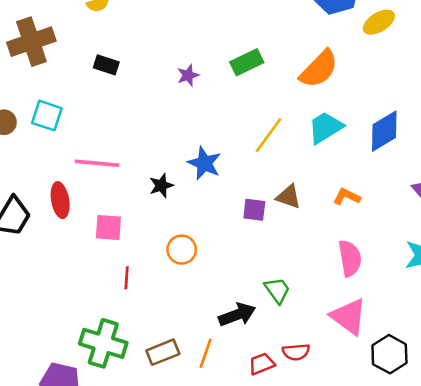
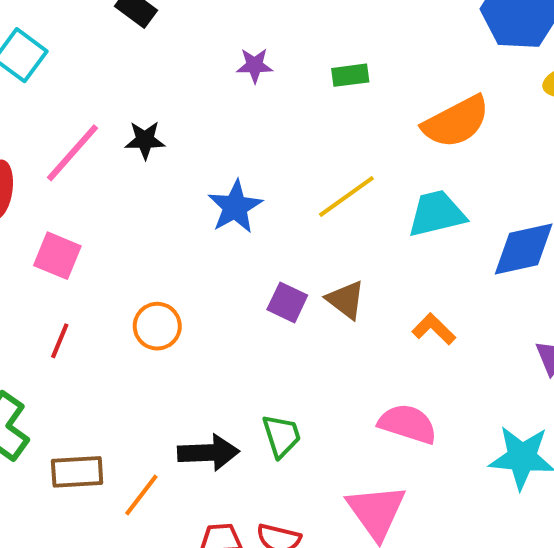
green rectangle: (247, 62) -> (350, 75), size x0.7
pink line: (97, 163) -> (73, 153), turned -72
black star: (161, 186) -> (145, 140), moved
pink semicircle: (350, 258) -> (408, 424), turned -81

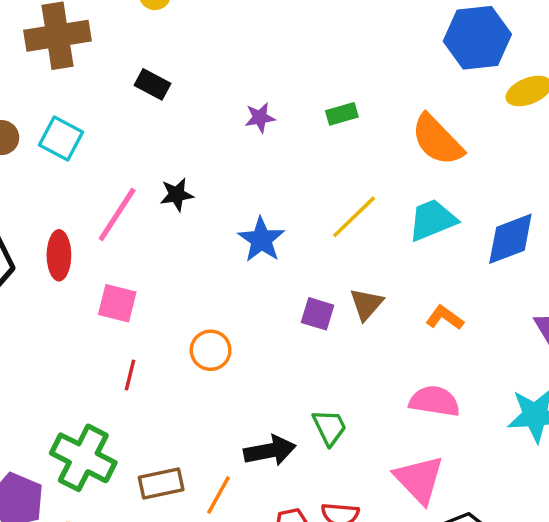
orange semicircle: (456, 122) -> (437, 140), turned 82
brown triangle: (346, 300) -> (366, 304), turned 42

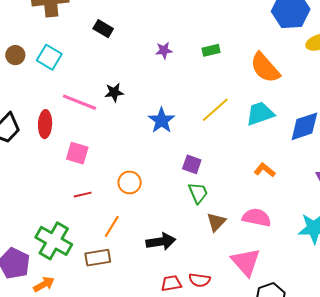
pink line: (117, 214) -> (79, 102), turned 76
brown triangle: (366, 304) -> (216, 222), moved
red line: (130, 375) -> (83, 195), turned 60
green trapezoid: (329, 427) -> (198, 193), moved
orange line: (219, 495) -> (112, 226), moved

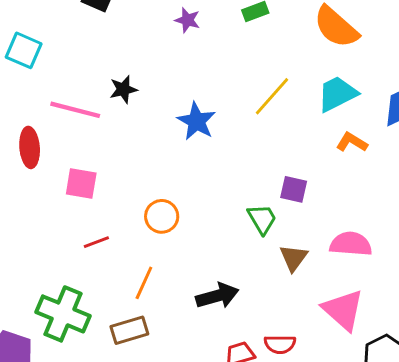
purple star: (164, 50) -> (187, 20), turned 30
purple square: (192, 164) -> (294, 189), moved
orange L-shape: (265, 170) -> (352, 142), moved

